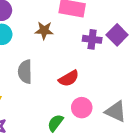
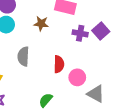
red semicircle: (69, 78) -> (59, 64), turned -63
pink circle: (82, 108) -> (77, 77), moved

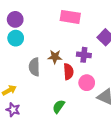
brown star: (41, 24) -> (55, 57), moved
purple cross: (80, 33) -> (84, 55), moved

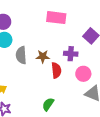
gray semicircle: (34, 67) -> (21, 55), moved
pink circle: (87, 83) -> (83, 74), moved

